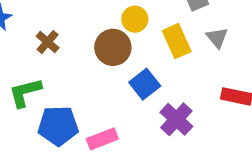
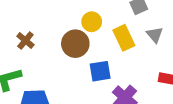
blue square: (145, 84) -> (100, 71), turned 30

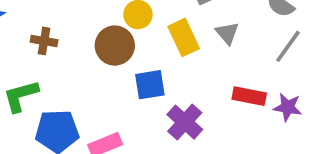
brown cross: (25, 41) -> (44, 41), turned -30

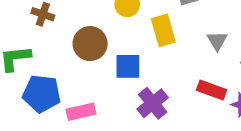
gray triangle: (227, 33) -> (217, 41), moved
brown circle: (115, 46) -> (90, 44), moved

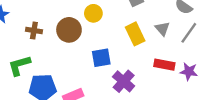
yellow rectangle: (163, 30) -> (135, 34), moved
brown circle: (90, 44) -> (69, 30), moved

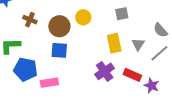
blue square: (101, 58) -> (59, 50), moved
purple cross: (124, 81) -> (105, 71), moved

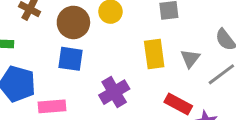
purple cross: (105, 71) -> (114, 92), moved

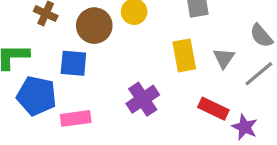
blue square: (71, 59) -> (73, 63), moved

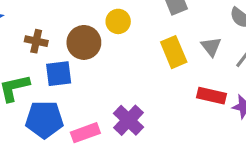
blue square: (73, 63) -> (59, 74), moved
purple cross: (143, 99) -> (129, 120), moved

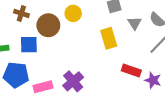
brown cross: (36, 41) -> (21, 13), moved
gray triangle: (211, 47) -> (135, 23), moved

